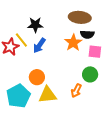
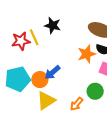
blue arrow: (39, 45) -> (52, 72), moved
yellow triangle: (48, 95) -> (46, 101), turned -42
cyan pentagon: (18, 96) -> (18, 79), moved

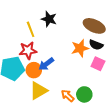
red star: (21, 41) -> (28, 51), moved
green circle: (95, 91) -> (84, 94), moved
orange arrow: (77, 104) -> (68, 96), turned 88

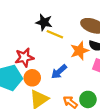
yellow line: (31, 29) -> (55, 34), moved, turned -42
blue arrow: (46, 64) -> (59, 72), moved

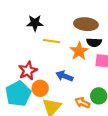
black star: (44, 22) -> (35, 23), moved
blue arrow: (59, 72) -> (64, 76), turned 77

